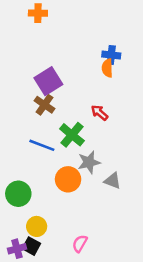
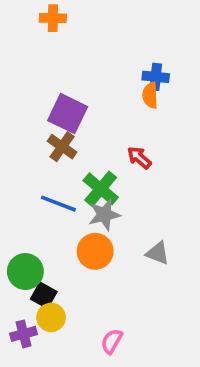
purple square: (48, 81) -> (68, 114), turned -32
gray star: (89, 162) -> (104, 215), moved
black square: (31, 246) -> (44, 295), moved
purple cross: (17, 249) -> (24, 334), moved

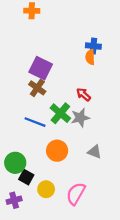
gray star: (104, 215) -> (80, 118), moved
yellow circle: (51, 317) -> (46, 189), moved
pink semicircle: (112, 341) -> (76, 194), moved, size x1.5

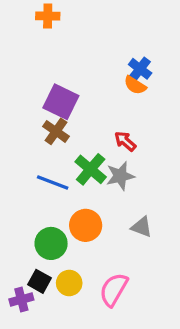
blue cross: (93, 46) -> (140, 69), turned 32
orange semicircle: (90, 57) -> (135, 85), turned -56
green circle: (15, 163) -> (51, 243), moved
black square: (26, 177) -> (39, 281), moved

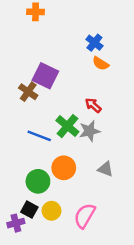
blue cross: (140, 69) -> (94, 43), moved
brown cross: (56, 131) -> (28, 92), moved

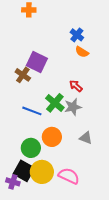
black square: (29, 210) -> (24, 171), size x1.5
yellow circle: (51, 211) -> (42, 172), size x1.5
pink semicircle: (85, 216) -> (69, 176), turned 85
purple cross: (16, 223) -> (13, 182), turned 32

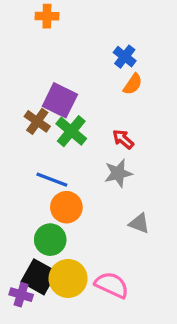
orange semicircle: (82, 52) -> (133, 84), turned -88
green cross: (55, 103) -> (71, 131), moved
orange circle: (52, 137) -> (66, 207), moved

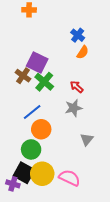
blue line: (52, 180) -> (32, 112), turned -60
gray triangle: (139, 223) -> (87, 139), turned 48

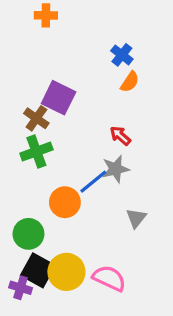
green cross: (44, 82) -> (36, 152), moved, turned 30
blue line: (32, 112) -> (93, 182), moved
green circle: (31, 149) -> (28, 234), moved

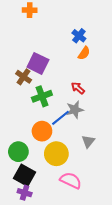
green cross: (36, 152) -> (42, 96), moved
yellow circle: (66, 272) -> (56, 154), moved
purple cross: (21, 288) -> (25, 193), moved

